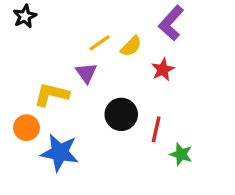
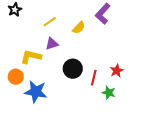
yellow line: (100, 43) -> (50, 22), moved
red star: (163, 70) -> (117, 71), moved
purple triangle: (86, 73) -> (52, 44), turned 48

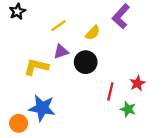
black circle: (73, 69) -> (86, 62), moved
orange circle: (16, 77) -> (19, 123), moved

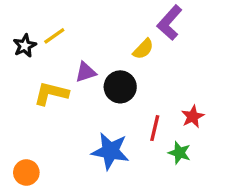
black star: (17, 12) -> (25, 46), moved
yellow line: (59, 26) -> (54, 36), moved
yellow semicircle: (93, 33) -> (143, 49), moved
blue star: (42, 108) -> (110, 151), moved

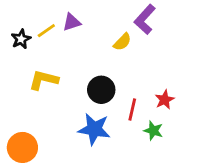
purple triangle: (86, 72) -> (72, 22), moved
black circle: (120, 87) -> (101, 90), moved
orange circle: (26, 172) -> (22, 147), size x1.4

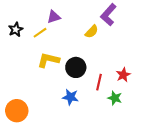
yellow line: (46, 31) -> (40, 33), moved
yellow L-shape: (44, 80) -> (48, 60), moved
blue star: (94, 129) -> (71, 97), size x0.7

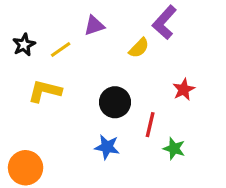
purple triangle: (54, 17) -> (94, 26), moved
yellow L-shape: (48, 60) -> (45, 91), moved
red star: (123, 75) -> (184, 89), moved

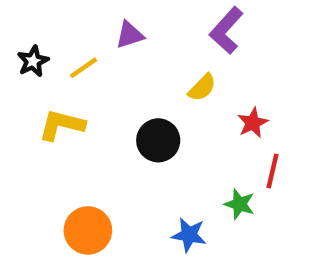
yellow semicircle: (139, 48) -> (202, 88), moved
red line: (150, 125) -> (273, 171), moved
blue star: (107, 147) -> (189, 235), moved
orange circle: (26, 168) -> (88, 230), moved

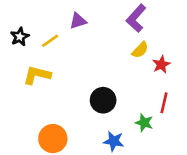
yellow semicircle: (202, 88) -> (140, 50), moved
red star: (253, 123) -> (161, 64), moved
black circle: (158, 140) -> (103, 100), moved

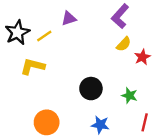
black star: (20, 37) -> (17, 33), size x1.5
red line: (164, 103) -> (145, 122), moved
green star: (144, 123) -> (129, 96), moved

